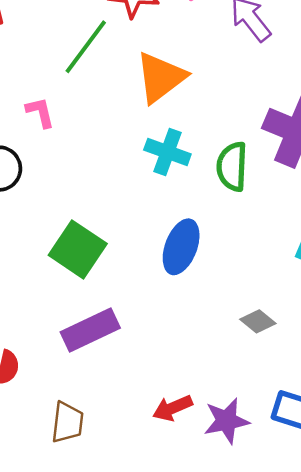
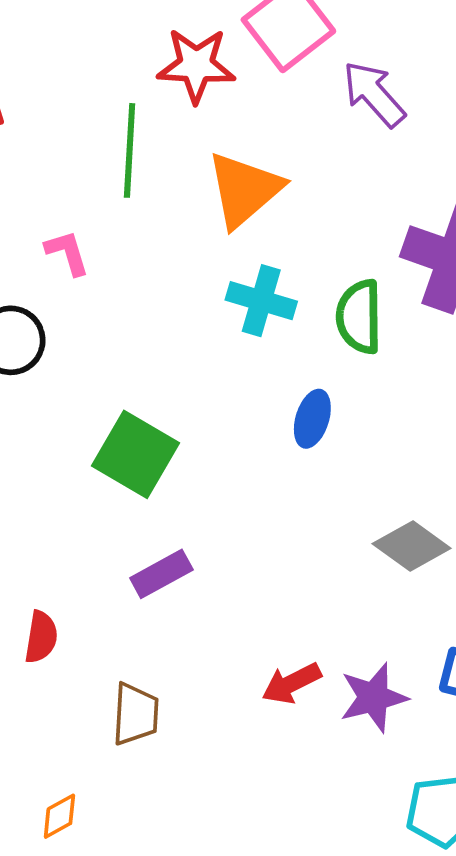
green line: (86, 47) -> (130, 150), turned -30
blue ellipse: (181, 247) -> (312, 419), moved, size x0.7
gray diamond: (258, 321) -> (412, 546), size x1.4
purple rectangle: (90, 330) -> (161, 574), size x0.7

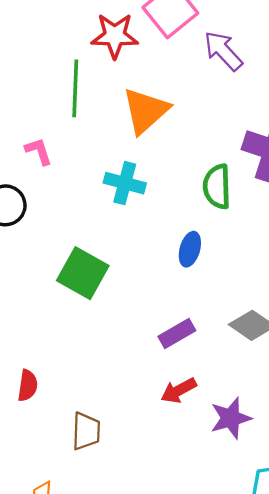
cyan cross: (261, 301) -> (125, 183), moved
purple rectangle: (161, 574) -> (177, 333), moved
red arrow: (291, 683) -> (179, 390), moved

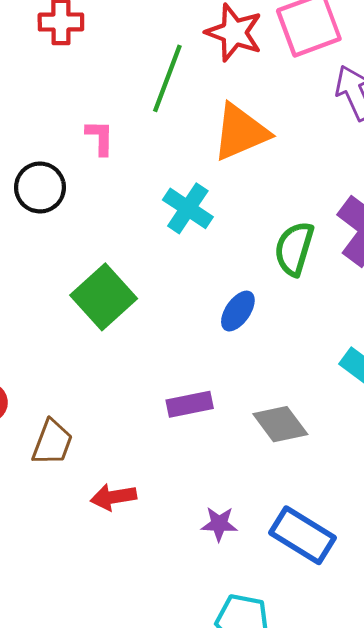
red arrow: (179, 390) -> (114, 497), moved
purple star: (231, 418) -> (219, 524), size x0.7
brown trapezoid: (86, 431) -> (52, 442), moved

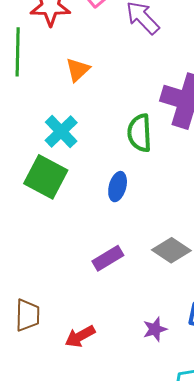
orange triangle: (241, 132) -> (78, 70), size x0.6
cyan cross: (188, 208) -> (61, 132), turned 32
green square: (104, 297) -> (46, 177), moved

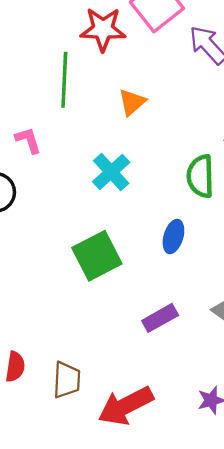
green square: (46, 177) -> (97, 256), moved, turned 33
red arrow: (80, 336) -> (126, 406), size x1.6

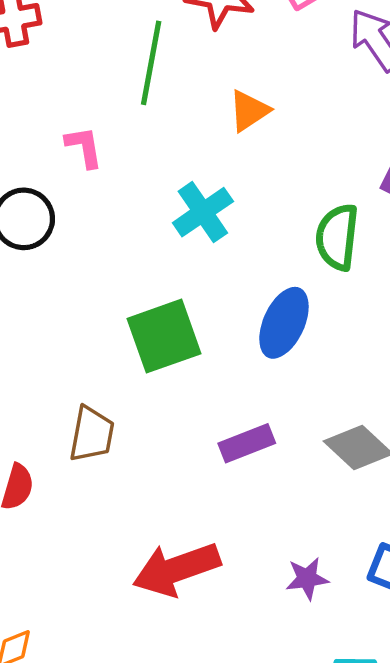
blue ellipse: (173, 237) -> (284, 323), size x1.4
brown trapezoid: (67, 380) -> (92, 434), moved

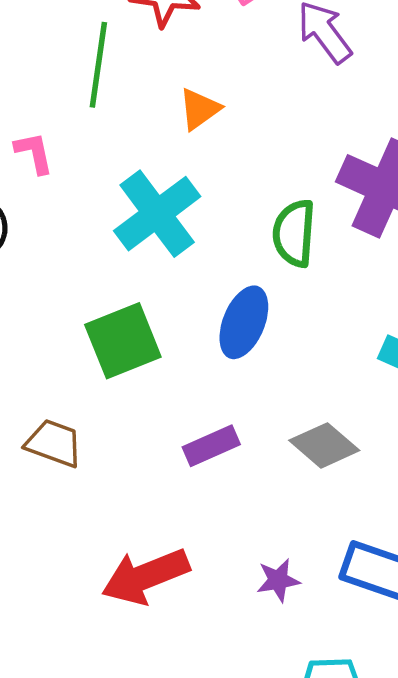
cyan cross: (203, 212) -> (157, 214), size x1.4
brown trapezoid: (92, 434) -> (54, 443), turned -78

